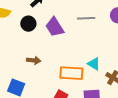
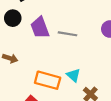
gray line: (86, 18) -> (67, 34), moved

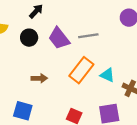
orange rectangle: (48, 80) -> (81, 70), moved, turned -50

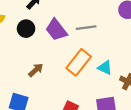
brown arrow: (39, 78) -> (36, 70), turned -42

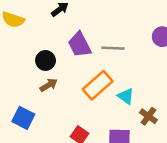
black circle: (26, 29) -> (46, 60), moved

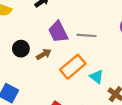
black circle: (46, 60) -> (21, 49), moved
brown arrow: (49, 85) -> (44, 54), moved

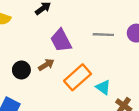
gray line: (87, 35) -> (103, 35), moved
black circle: (21, 49) -> (21, 70), moved

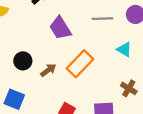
brown arrow: (46, 65) -> (48, 70), moved
cyan triangle: (103, 87) -> (124, 49), moved

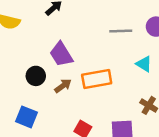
purple trapezoid: (60, 28) -> (61, 54), moved
orange rectangle: (80, 64) -> (97, 79), turned 36

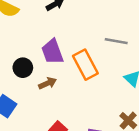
orange rectangle: (97, 79) -> (85, 65), moved, turned 60

